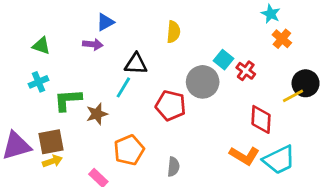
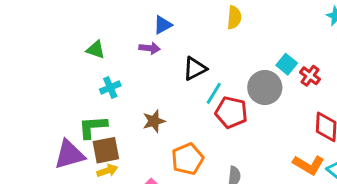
yellow semicircle: (173, 32) -> (234, 18), moved
black triangle: (136, 64) -> (195, 69), turned -30
cyan cross: (39, 82) -> (110, 88), moved
cyan line: (123, 87) -> (214, 93), moved
green L-shape: (68, 100) -> (93, 127), moved

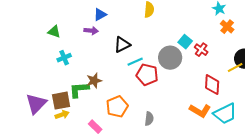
cyan line: (214, 93) -> (135, 62), turned 35
green L-shape: (93, 127) -> (79, 90), moved
purple triangle: (69, 155) -> (36, 104), turned -30

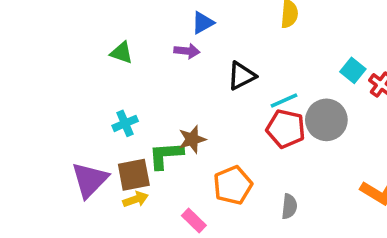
cyan cross: (64, 58) -> (125, 123), moved
gray circle: (170, 58) -> (326, 120), moved
cyan line: (135, 62) -> (284, 100), moved

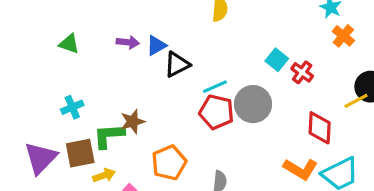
blue triangle: (203, 23) -> (156, 45), moved
yellow arrow: (136, 199) -> (104, 175), moved

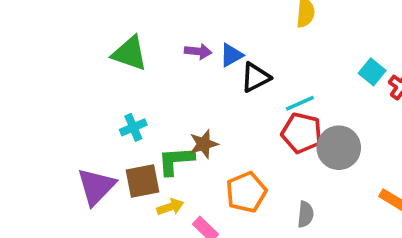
green triangle: (69, 44) -> (130, 53), size x1.5
gray circle: (253, 104) -> (339, 148), moved

